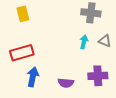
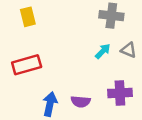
cyan arrow: (84, 42) -> (103, 51), turned 32
blue arrow: (33, 77) -> (50, 104), moved

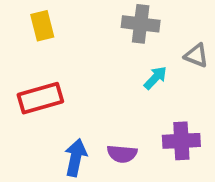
gray cross: (111, 16) -> (141, 24), moved
gray triangle: (129, 50) -> (196, 55), moved

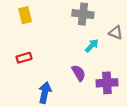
red rectangle: (40, 98) -> (24, 58), size x0.6
purple semicircle: (122, 154) -> (79, 73), moved, turned -126

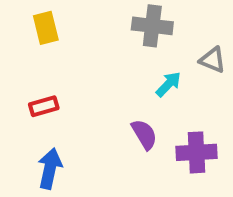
blue arrow: (45, 93) -> (50, 169), moved

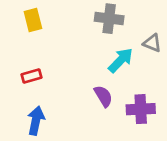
cyan arrow: (168, 84) -> (121, 60), size x1.4

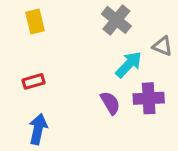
gray cross: (109, 19) -> (116, 20), turned 32
purple cross: (141, 109) -> (149, 98), moved

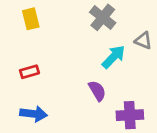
purple cross: (149, 98) -> (130, 115), moved
blue arrow: (38, 129) -> (34, 114), turned 85

